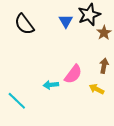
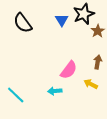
cyan arrow: (51, 85) -> (55, 91), moved

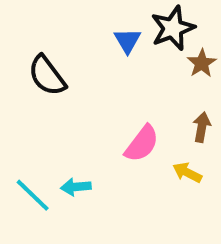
black semicircle: (23, 23) -> (47, 76), moved
cyan arrow: (55, 91) -> (76, 187), moved

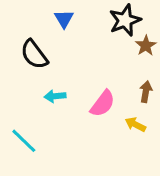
blue triangle: (127, 41) -> (64, 19), moved
cyan arrow: (76, 187) -> (55, 96), moved

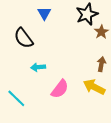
pink semicircle: (103, 104) -> (60, 89), moved
yellow arrow: (135, 124) -> (94, 87), size x1.5

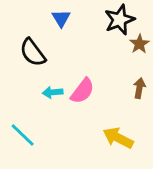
yellow arrow: (94, 87) -> (118, 138), moved
pink semicircle: (60, 89) -> (83, 91), moved

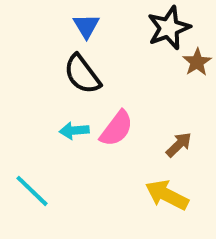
black semicircle: (33, 52) -> (82, 74), moved
brown arrow: (139, 88) -> (179, 145), moved, turned 36

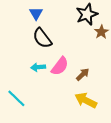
blue triangle: (86, 26) -> (36, 13), moved
brown arrow: (179, 145) -> (83, 74), moved

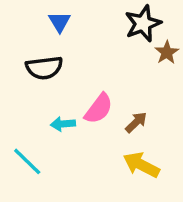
black semicircle: (42, 38) -> (44, 68), moved, turned -60
cyan arrow: (38, 67) -> (63, 124), moved

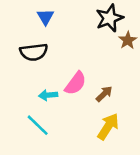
cyan line: (27, 161) -> (38, 125), moved
yellow arrow: (141, 165) -> (108, 126), turned 96

